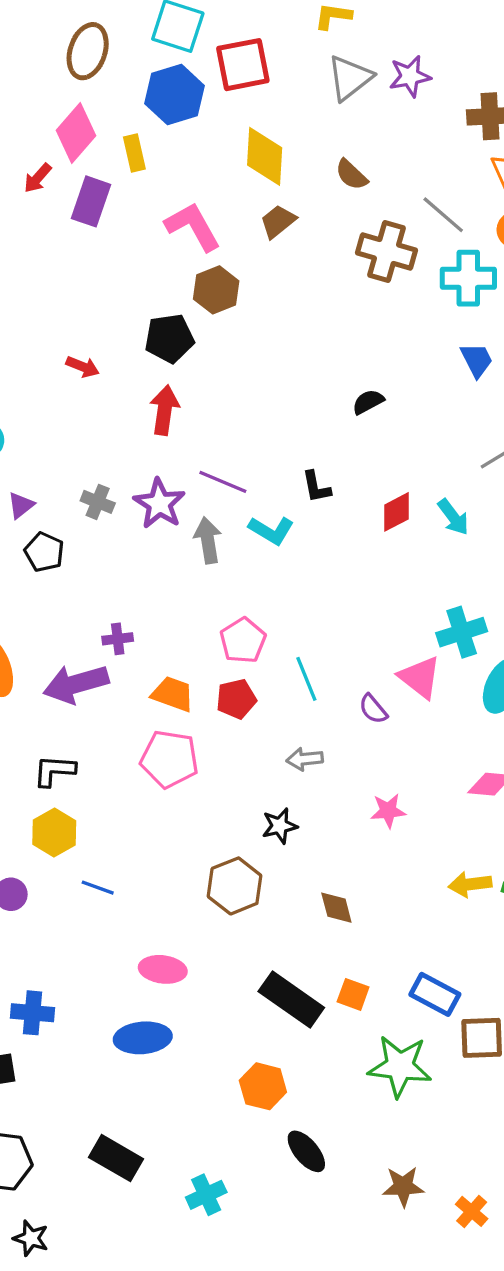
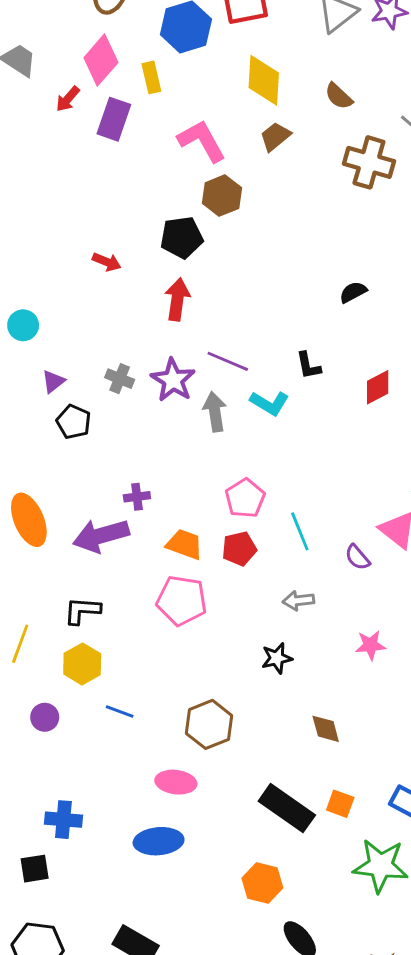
brown hexagon: (235, 886) -> (209, 724), moved

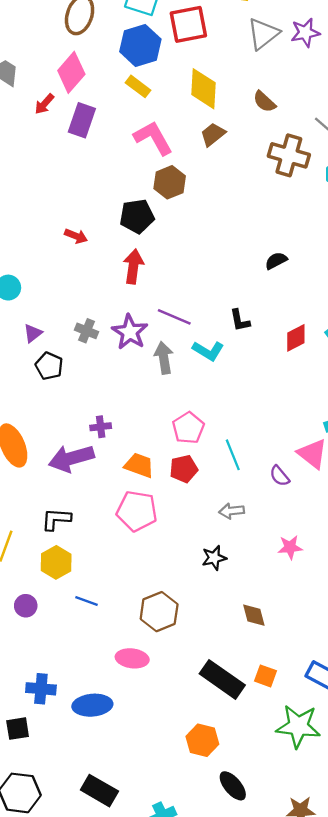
yellow rectangle: (151, 77) -> (138, 86), moved, turned -40
blue ellipse: (159, 841) -> (92, 705), moved

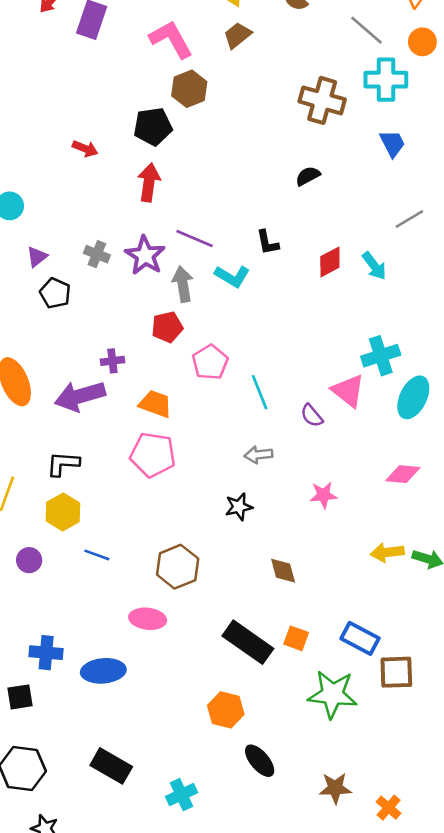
brown cross: (289, 155) -> (322, 100), moved
red pentagon: (184, 469) -> (167, 327), moved

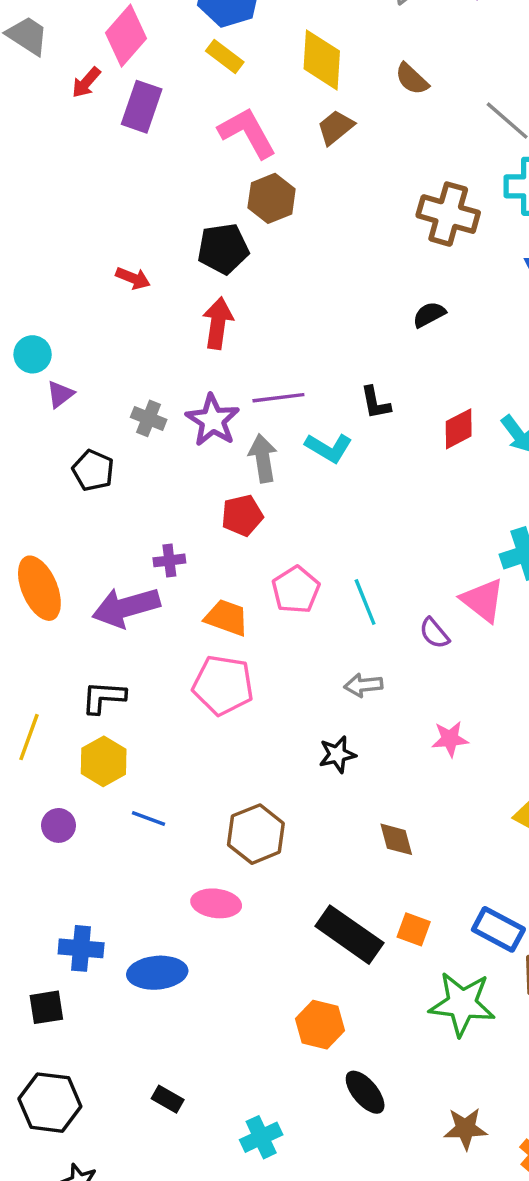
purple line: (195, 238) -> (278, 398), turned -30
purple triangle: (37, 257) -> (60, 394), moved
pink pentagon: (210, 362) -> (296, 590), moved
black rectangle: (111, 766) -> (168, 1099), size x0.6

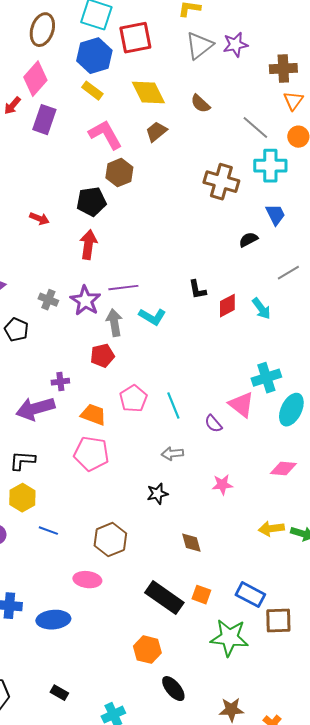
yellow diamond: (322, 60) -> (148, 93), turned -30
black semicircle: (429, 315) -> (248, 240), moved
black L-shape: (375, 403) -> (197, 290), moved

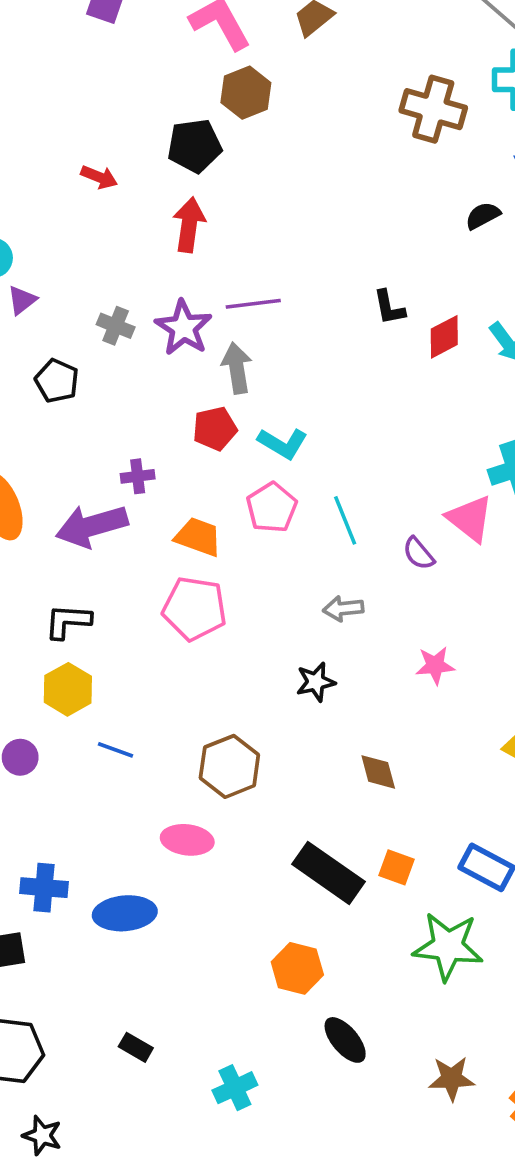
cyan L-shape: (152, 317) -> (283, 443), moved

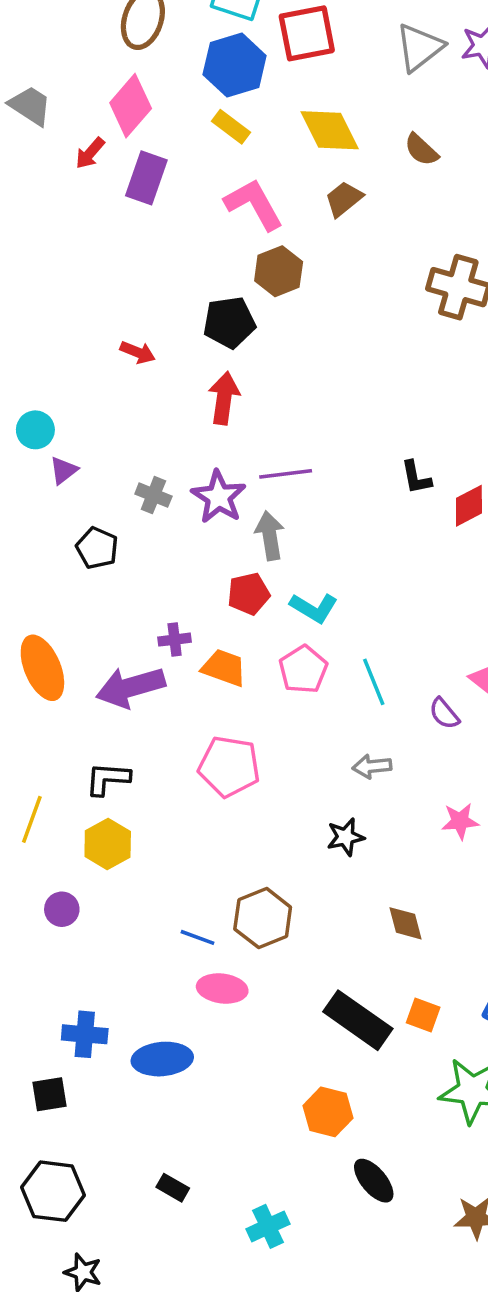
orange trapezoid: (198, 537) -> (224, 668), moved
blue line: (116, 750) -> (198, 937), moved

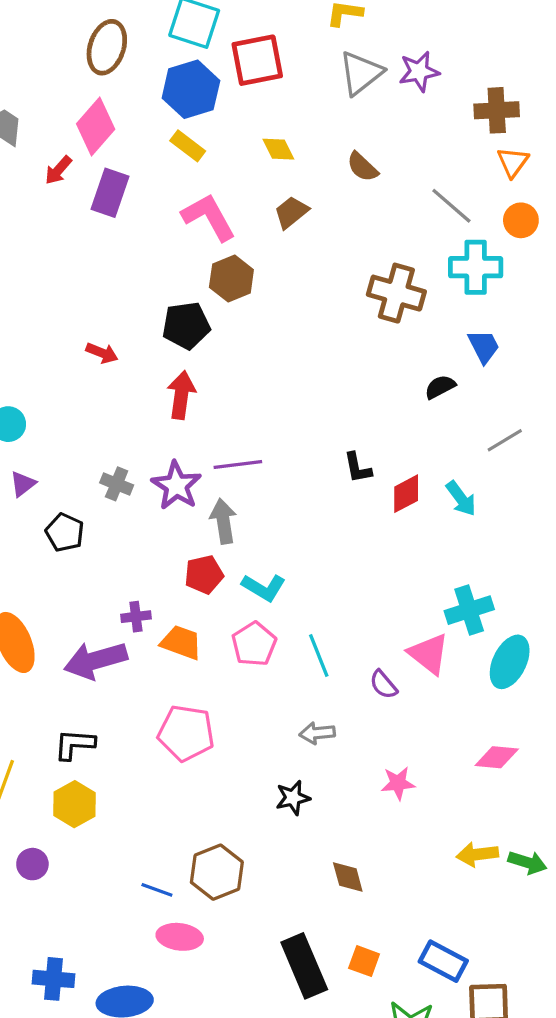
yellow diamond: (330, 130) -> (278, 149), size x0.6
purple triangle: (64, 470) -> (23, 484), moved
black rectangle: (358, 1020) -> (304, 966), turned 32

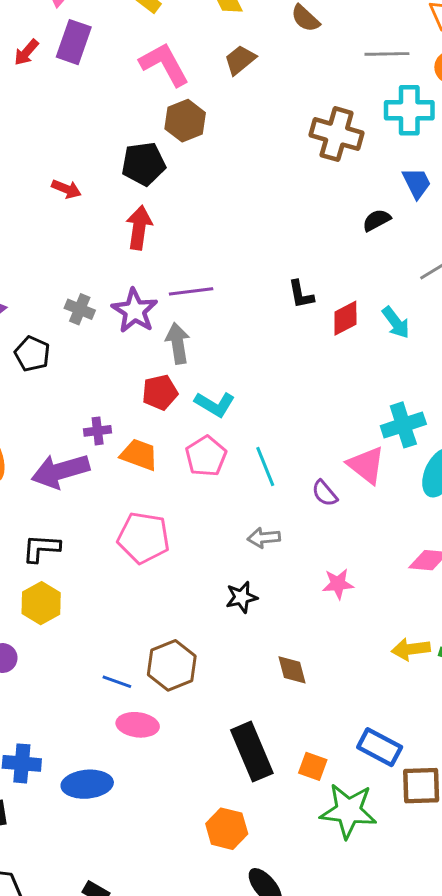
red arrow: (58, 170) -> (26, 52), moved
gray line: (451, 206) -> (387, 54), turned -42
orange square: (364, 961) -> (313, 766), moved

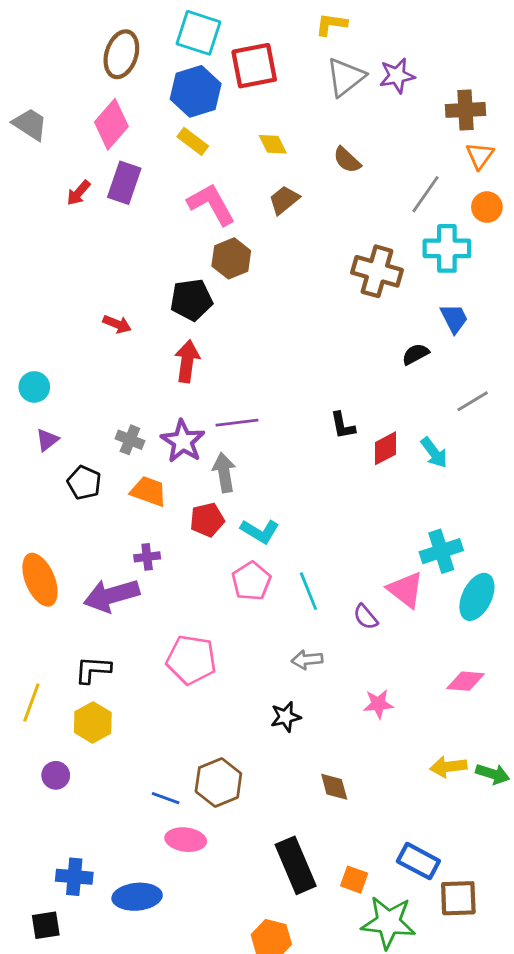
gray line: (387, 54) -> (426, 194), turned -54
orange trapezoid: (139, 455) -> (149, 491), moved

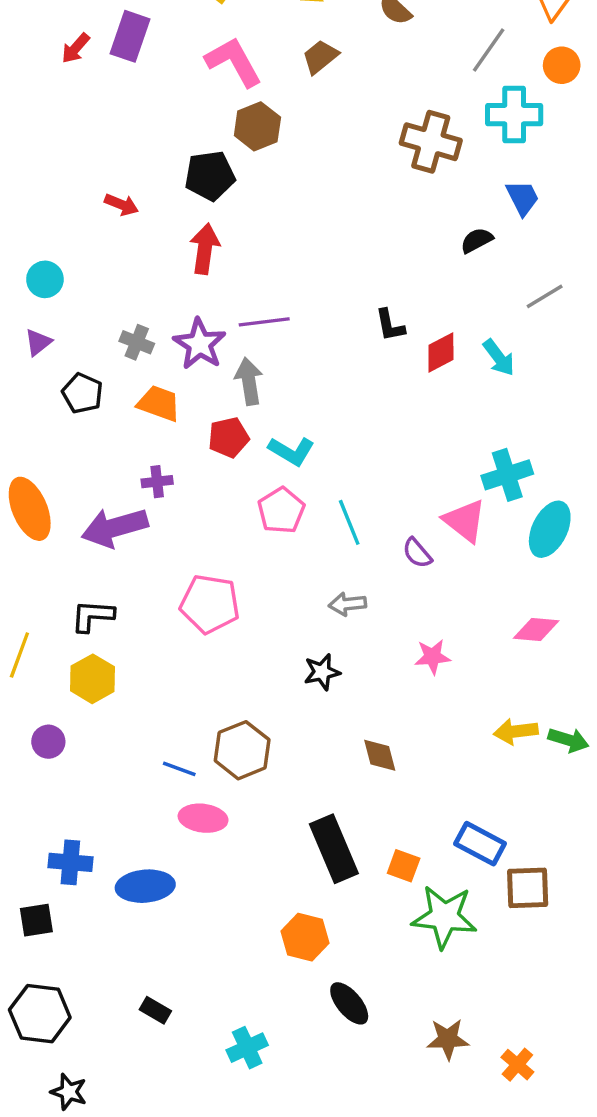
cyan circle: (34, 387) -> (45, 279), moved

